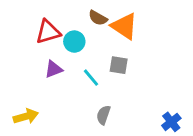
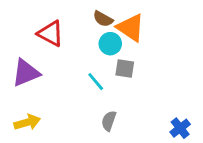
red triangle: (48, 32) -> (51, 33), turned 44
cyan circle: (74, 42) -> (110, 44), moved
purple triangle: (54, 69) -> (26, 73), moved, size x1.5

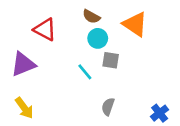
orange triangle: (131, 28) -> (135, 24), moved
gray semicircle: (109, 121) -> (108, 107), moved
yellow arrow: (27, 122) -> (24, 108), turned 70

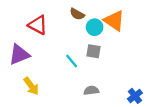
cyan circle: (98, 38) -> (95, 27), moved
gray semicircle: (108, 107) -> (91, 90), turned 64
yellow arrow: (24, 108) -> (31, 86), moved

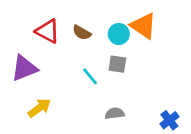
brown semicircle: (77, 14) -> (82, 33), moved
yellow arrow: (31, 86) -> (39, 108), turned -90

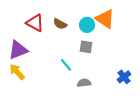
cyan line: (90, 76) -> (66, 65), moved
yellow arrow: (39, 108) -> (17, 72), moved, turned -96
blue cross: (169, 120) -> (124, 77), moved

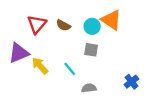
red triangle: (35, 23) -> (37, 24), turned 42
yellow arrow: (17, 72) -> (40, 66), moved

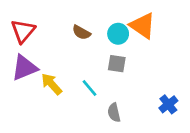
red triangle: (37, 24) -> (23, 31), moved
gray semicircle: (89, 88) -> (114, 113), turned -96

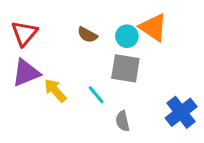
gray square: (117, 64) -> (125, 68), size x1.5
blue cross: (168, 104) -> (181, 112), size x1.5

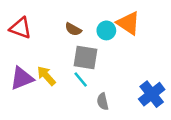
red triangle: (24, 33) -> (21, 28), turned -50
gray square: (125, 68) -> (86, 57), moved
purple triangle: (26, 73) -> (22, 78), moved

